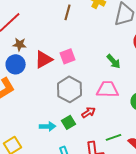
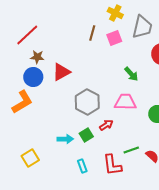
brown line: (68, 12) -> (92, 33), moved
pink square: (68, 56) -> (114, 38), moved

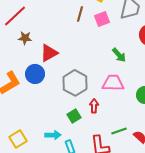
blue circle: (33, 77) -> (35, 74), moved
red arrow: (106, 125) -> (94, 106), turned -56
cyan arrow: (65, 139) -> (53, 135), moved

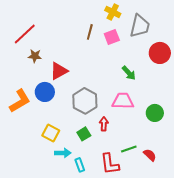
yellow square: (18, 139) -> (51, 133), moved, turned -30

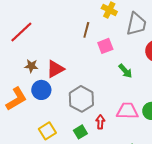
pink square: (112, 37) -> (105, 46), moved
brown star: (35, 56) -> (31, 66), moved
pink trapezoid: (123, 101) -> (127, 111), moved
yellow square: (51, 133) -> (47, 131), turned 30

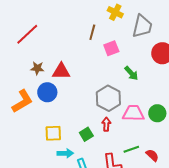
red triangle: (55, 69) -> (61, 71), turned 30
gray hexagon: (81, 99) -> (108, 98), moved
yellow square: (47, 131) -> (53, 133), turned 30

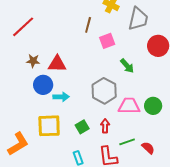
orange L-shape: (22, 101) -> (18, 144), moved
red arrow: (106, 124) -> (105, 126), moved
yellow square: (53, 133) -> (49, 126), size x1.4
cyan arrow: (65, 153) -> (61, 97), moved

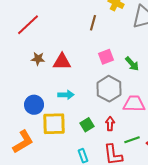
pink square: (107, 41) -> (106, 57), moved
blue circle: (43, 85) -> (34, 105), moved

